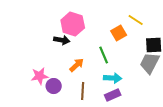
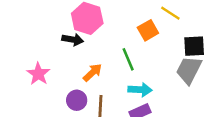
pink star: (40, 76) -> (38, 74), moved, turned -30
purple circle: (54, 86) -> (77, 100), moved

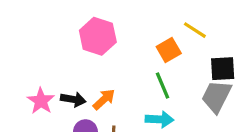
black arrow: (73, 40) -> (73, 99), moved
green line: (128, 59) -> (163, 85), moved

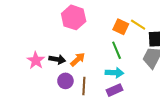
yellow line: (195, 30) -> (138, 25), moved
orange square: (169, 50) -> (121, 27), turned -35

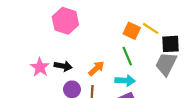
pink hexagon: (74, 17) -> (65, 21), moved
orange arrow: (78, 59) -> (96, 68), moved

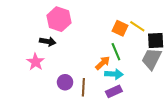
black arrow: (63, 66) -> (48, 42), moved
orange arrow: (96, 68) -> (103, 63), moved

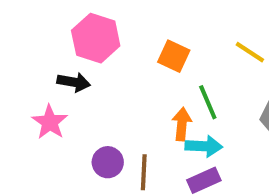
orange square: (120, 28) -> (174, 56), moved
orange arrow: (103, 63) -> (182, 124), turned -42

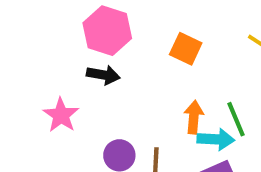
black arrow: (74, 82) -> (103, 75), moved
green line: (208, 102) -> (236, 119), moved

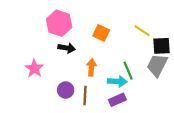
black arrow: (103, 75) -> (67, 48), moved
orange arrow: (194, 117) -> (91, 67), moved

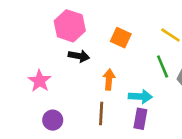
green line: (128, 71) -> (163, 66), moved
purple circle: (66, 90) -> (53, 120), moved
purple rectangle: (117, 100) -> (140, 119), turned -56

